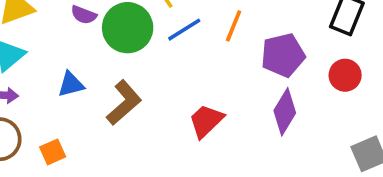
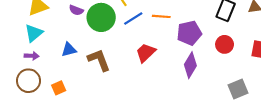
orange line: (234, 26) -> (161, 16), turned 72
brown L-shape: (124, 103) -> (99, 60), turned -70
red trapezoid: (206, 121) -> (146, 53), moved

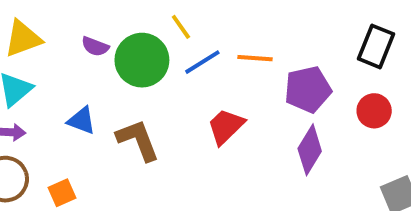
blue triangle: (69, 50) -> (81, 121), turned 35

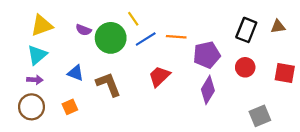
orange square: (62, 193) -> (70, 107), moved

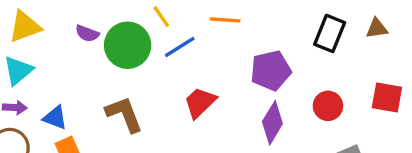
orange line: (176, 37) -> (225, 20), moved
red circle: (245, 67) -> (328, 106), moved
blue triangle: (76, 73) -> (55, 118), moved

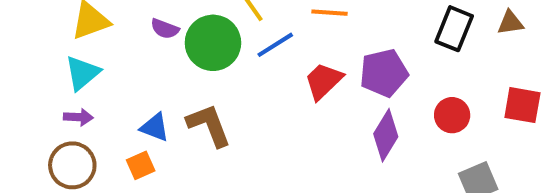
red trapezoid: (200, 102) -> (323, 81), moved
blue triangle: (55, 118) -> (155, 127), moved

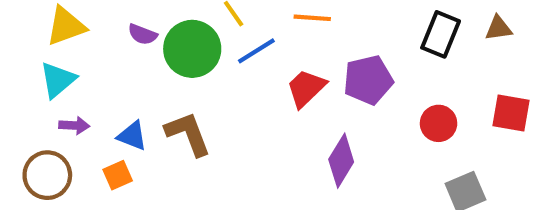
purple arrow: (78, 117) -> (74, 125), moved
purple diamond: (386, 135) -> (341, 161), moved

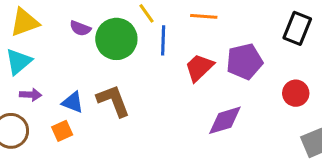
blue line: (256, 51) -> (163, 40), turned -56
purple diamond: (341, 161) -> (225, 120), turned 42

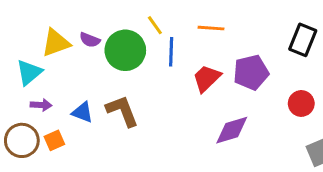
yellow triangle: (24, 22) -> (56, 43), moved
orange square: (62, 131) -> (54, 140), moved

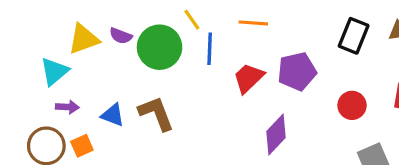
purple diamond: (232, 130) -> (276, 134), turned -30

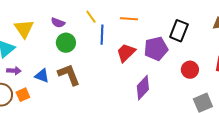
purple semicircle: (121, 36) -> (58, 23), moved
black rectangle: (354, 36) -> (179, 31), moved
yellow triangle: (84, 39) -> (24, 29), turned -45
green circle: (160, 47) -> (66, 43), moved, size x0.7

